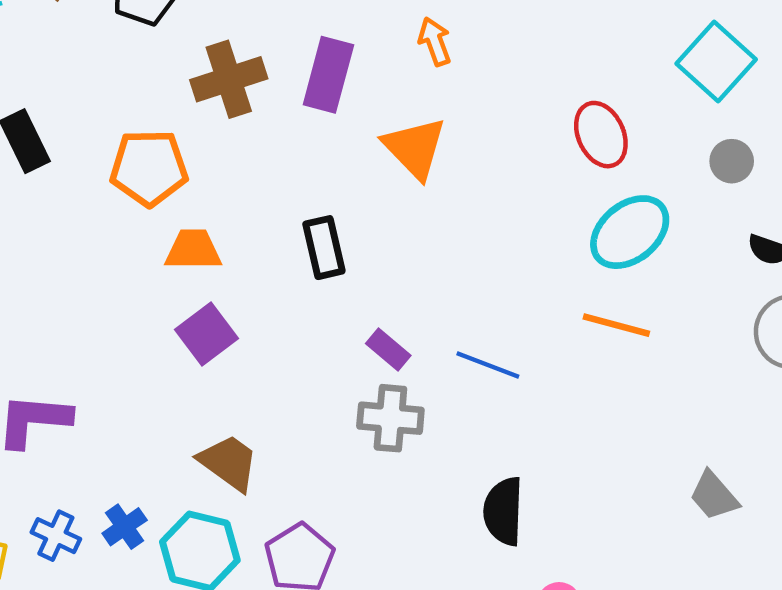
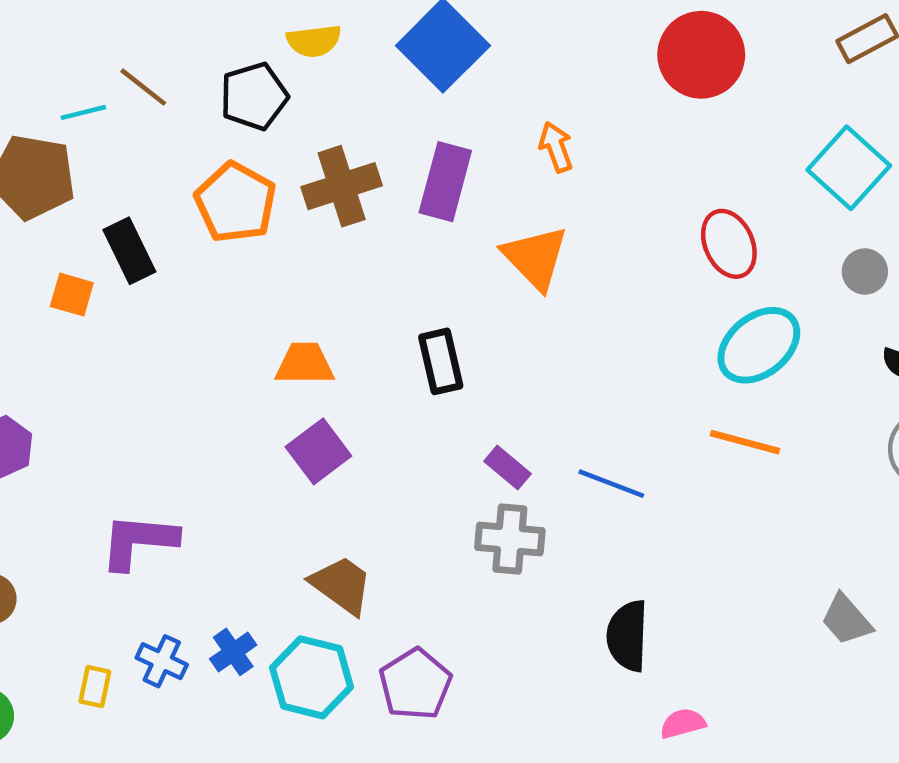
orange pentagon: (149, 168) -> (235, 202), moved, turned 30

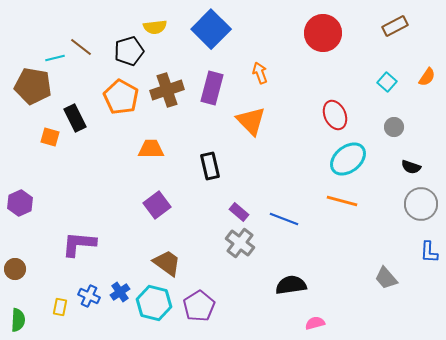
cyan square: (849, 168) -> (387, 82), size x0.6
orange trapezoid: (305, 364) -> (151, 149), moved
gray cross: (510, 539) -> (240, 243), turned 32
black semicircle: (627, 636) -> (291, 285), turned 80

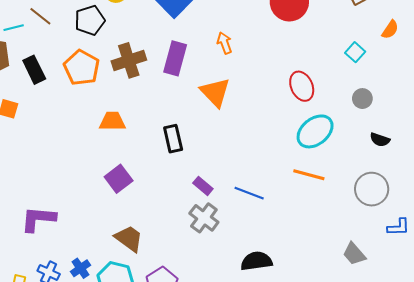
orange semicircle: (427, 77) -> (390, 30), moved
black rectangle: (75, 118) -> (34, 70), moved
gray circle: (421, 204) -> (372, 189), moved
blue L-shape: (429, 252) -> (398, 227), turned -95

